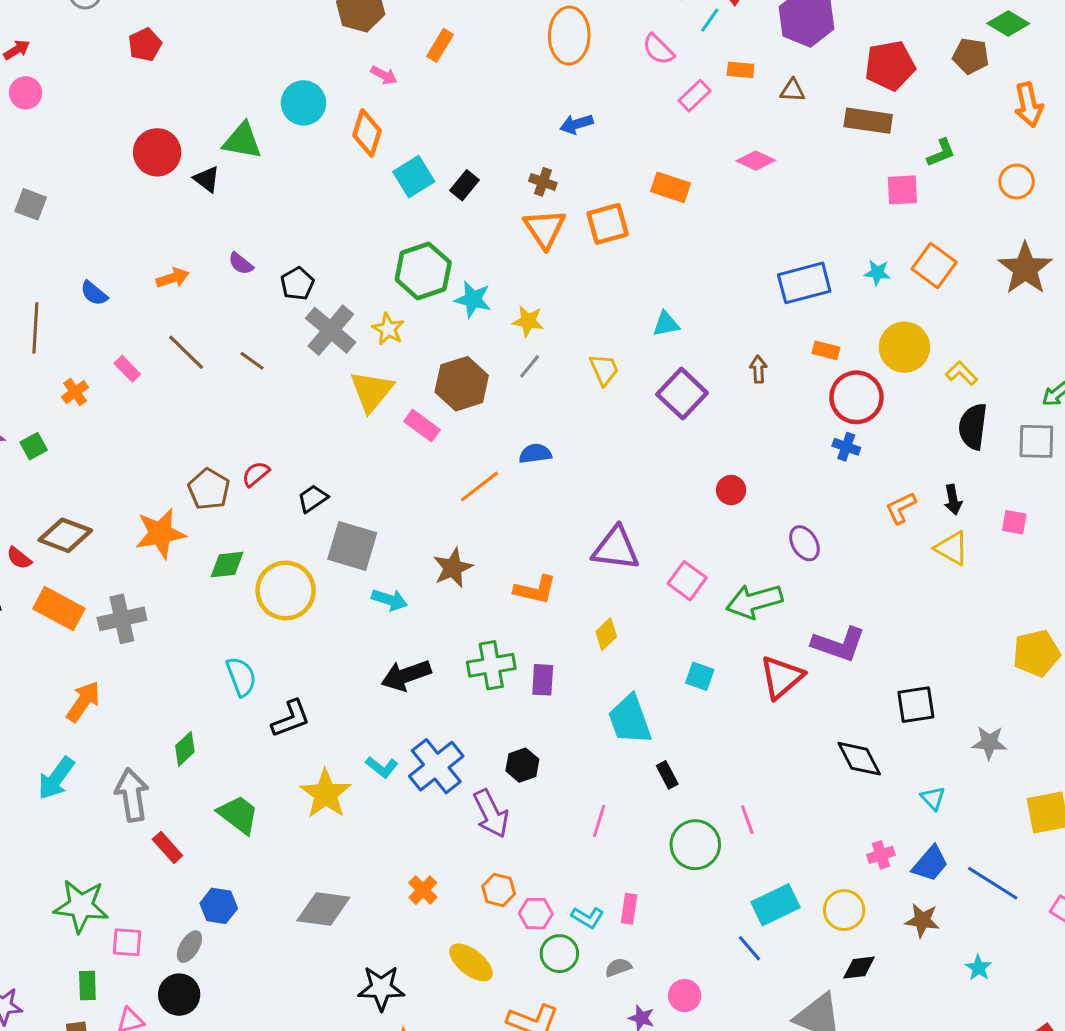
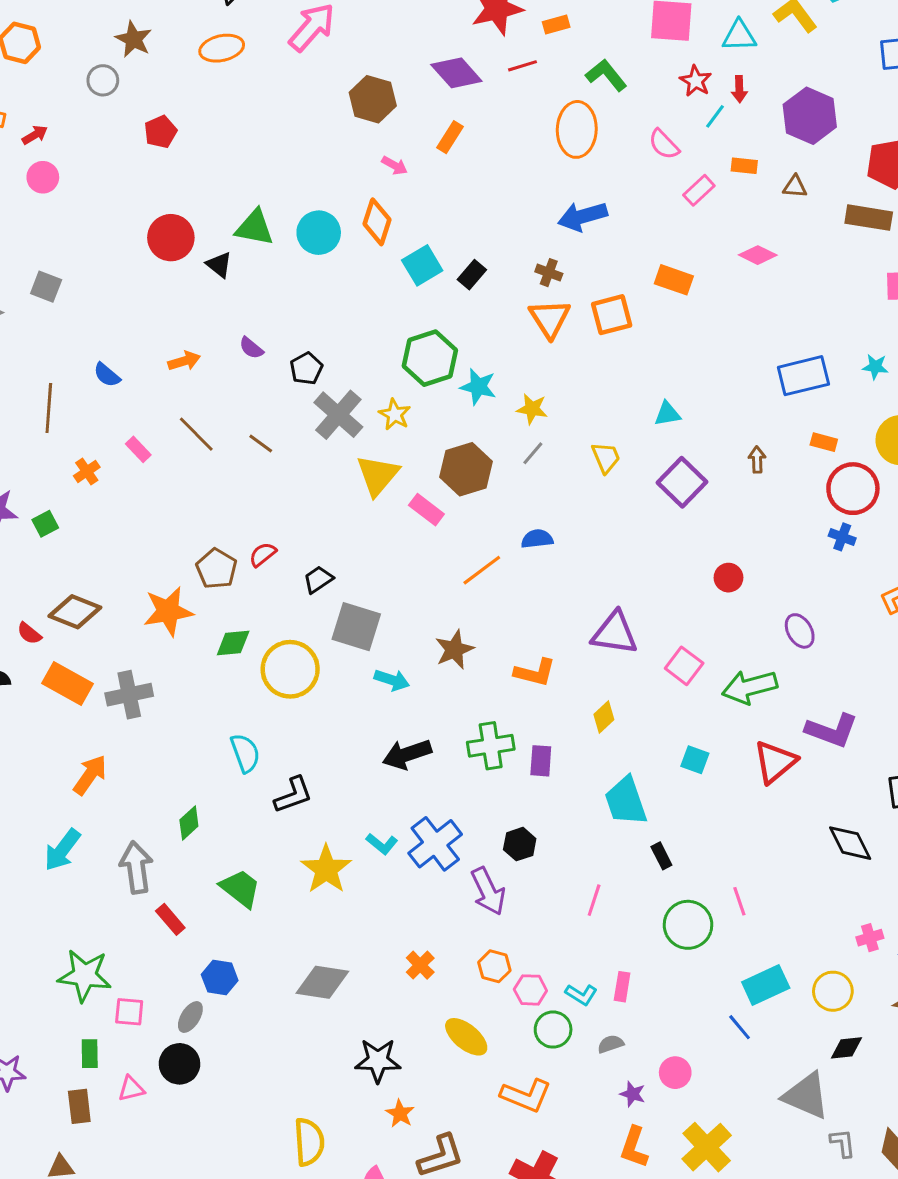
cyan circle: (303, 103) -> (319, 233), moved
blue arrow: (576, 124) -> (583, 216), size x1.5

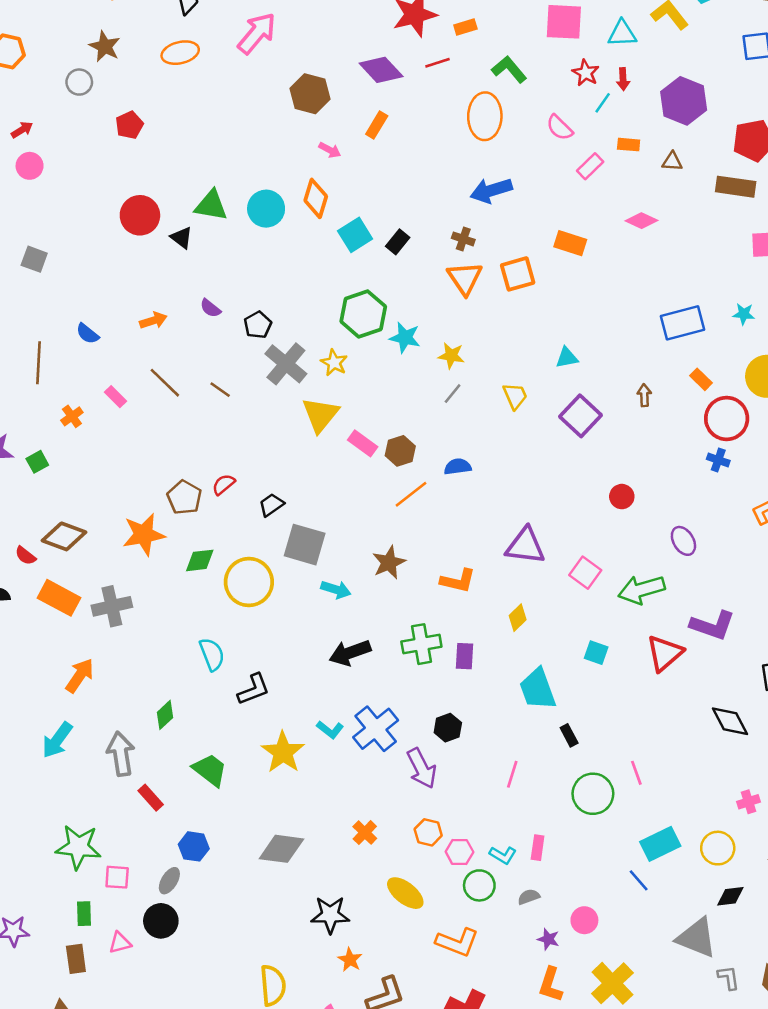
orange rectangle: (824, 442) -> (701, 379), turned 30
brown hexagon: (466, 469) -> (400, 451), moved, size x0.7

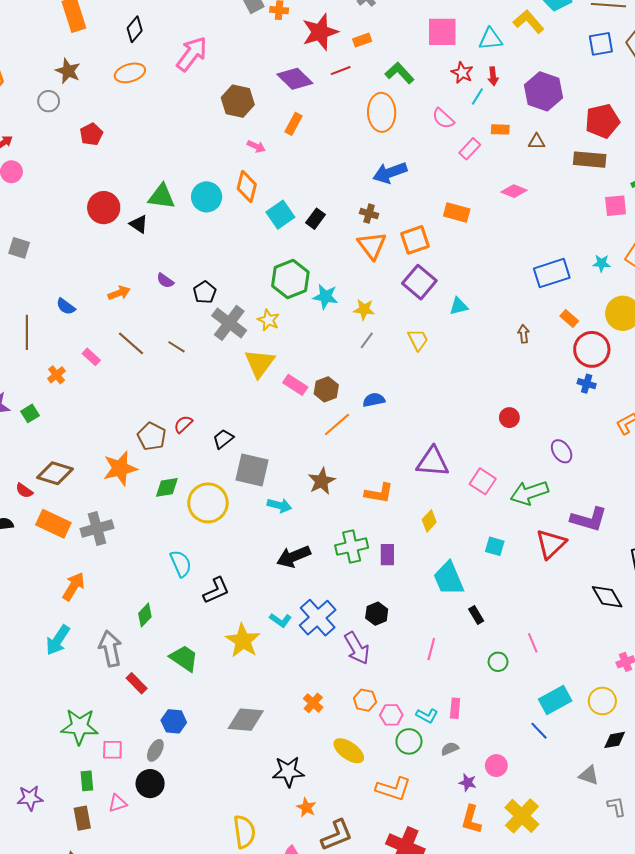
purple square: (580, 416) -> (419, 282), moved
green circle: (593, 794) -> (498, 662), size x0.6
gray triangle: (697, 938) -> (589, 775), size x0.6

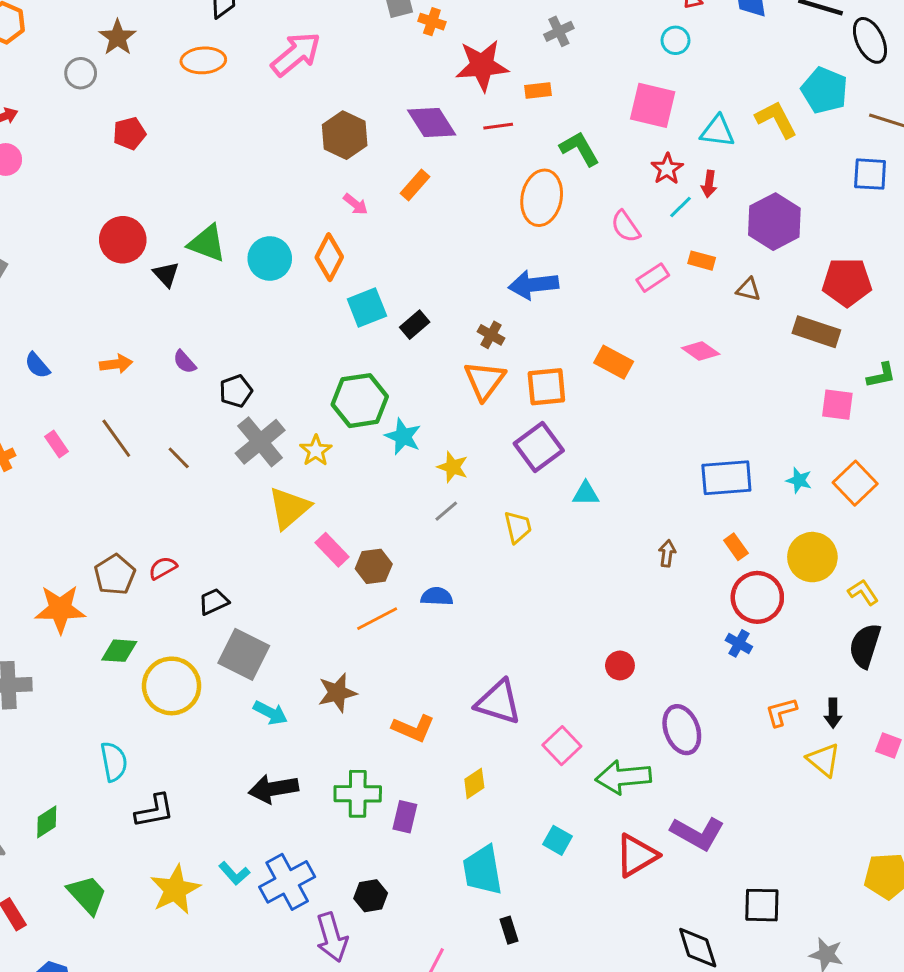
purple ellipse: (562, 451) -> (682, 730), size x1.4

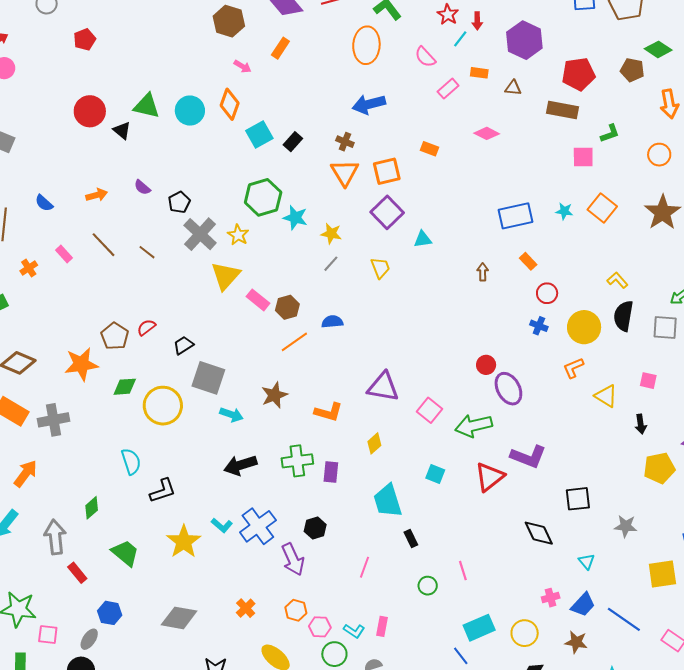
orange rectangle: (614, 362) -> (430, 149), size x0.7
yellow circle: (812, 557) -> (584, 327), moved
red circle: (757, 597) -> (547, 293), size x0.6
red circle: (620, 665) -> (486, 365), moved
black arrow: (833, 713) -> (641, 424), moved

